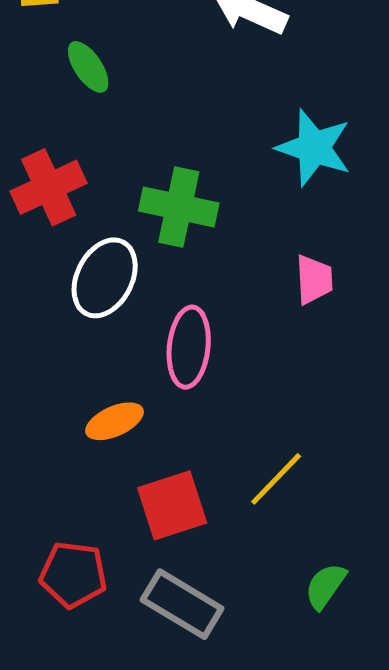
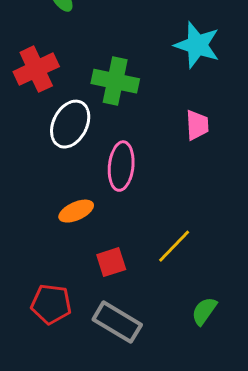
red square: (172, 505) -> (111, 262), size x0.7

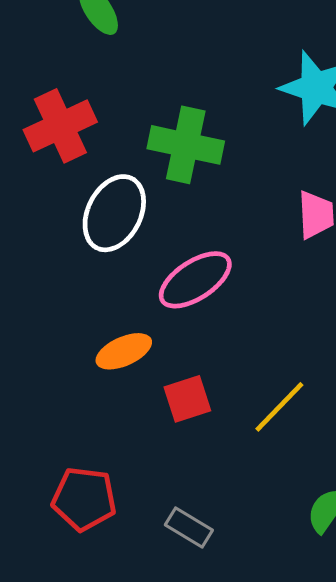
pink ellipse: (121, 166) -> (195, 280), turned 51
red square: (111, 262) -> (187, 399), moved
gray rectangle: (117, 322) -> (189, 527), size x0.6

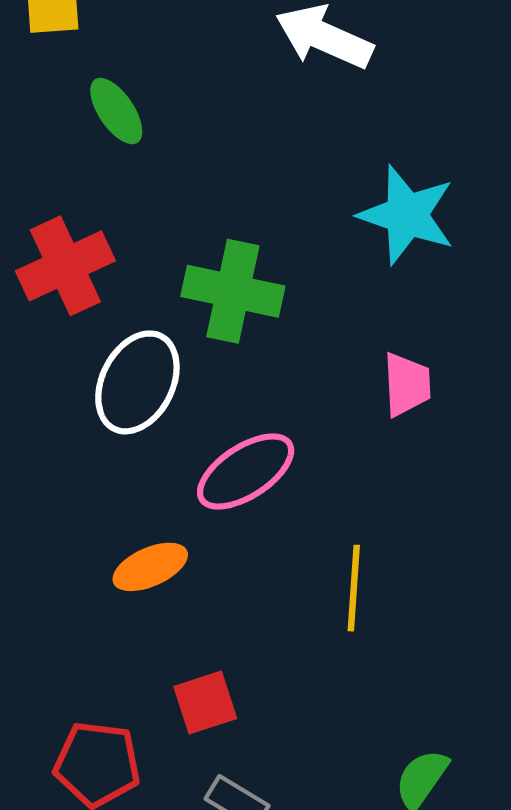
red square: (187, 399) -> (205, 703), moved
yellow line: (279, 407) -> (354, 588), moved, turned -40

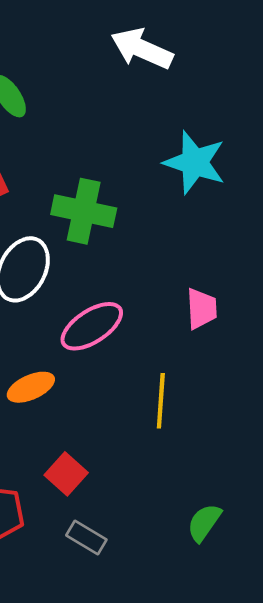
pink trapezoid: (407, 385) -> (201, 309), moved
red square: (205, 703) -> (66, 474), turned -30

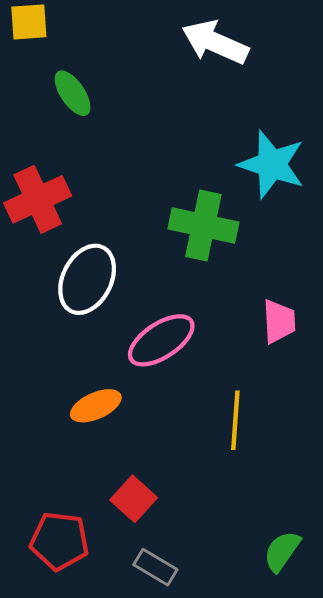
green cross: (84, 211) -> (203, 225), moved

